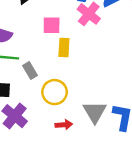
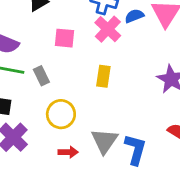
yellow rectangle: (64, 48) -> (103, 76), moved
gray rectangle: (30, 71) -> (41, 76), moved

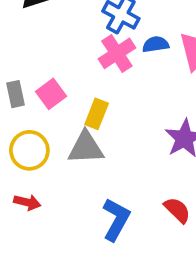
pink square: (64, 38) -> (51, 94), moved, turned 35
gray triangle: (104, 141) -> (86, 148), moved, turned 40

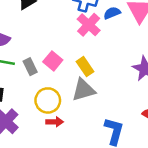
yellow rectangle: (97, 114) -> (85, 67), turned -42
red arrow: (27, 202) -> (55, 122), moved

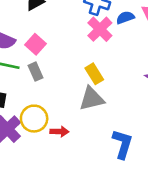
pink square: (53, 61) -> (35, 44), moved
yellow circle: (48, 100) -> (34, 119), moved

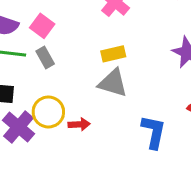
yellow rectangle: (94, 74) -> (113, 54), turned -66
gray triangle: (92, 99) -> (113, 83), turned 36

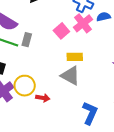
pink square: (42, 26) -> (61, 31), moved
gray rectangle: (45, 58) -> (27, 40), moved, turned 32

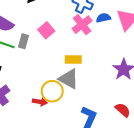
pink square: (61, 31) -> (46, 30), moved
yellow circle: (25, 86) -> (52, 91), moved

